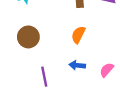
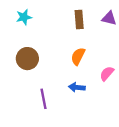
pink semicircle: (107, 70) -> (107, 74), moved

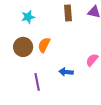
cyan star: (24, 17) -> (28, 17), moved
orange semicircle: (78, 56) -> (44, 45), moved

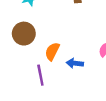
orange semicircle: (44, 45) -> (52, 51), moved

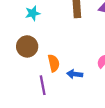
orange semicircle: (52, 51) -> (54, 63), turned 140

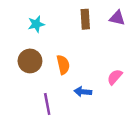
orange semicircle: (54, 63) -> (63, 65), moved

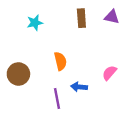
brown circle: (30, 61) -> (18, 74), moved
purple line: (47, 104) -> (57, 98), moved

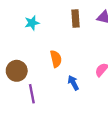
blue arrow: (79, 87) -> (73, 83), turned 56
purple line: (57, 98) -> (32, 94), moved

